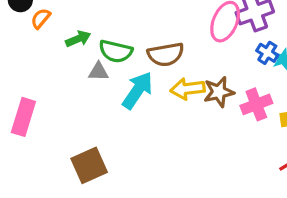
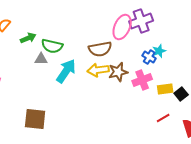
blue cross: (267, 53) -> (149, 57), moved
brown semicircle: (166, 54) -> (100, 49), moved
brown square: (89, 165) -> (35, 119), turned 30

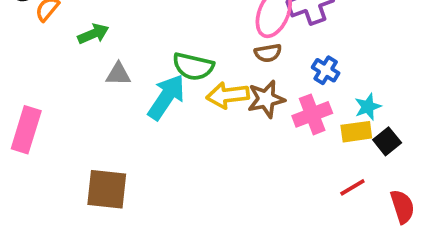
green semicircle: (52, 46) -> (193, 66), moved
brown semicircle: (100, 49) -> (268, 53), moved, size x0.6
cyan star: (159, 51) -> (368, 107), moved

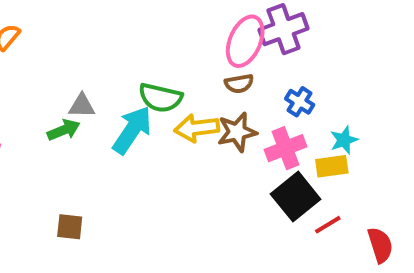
green arrow: (93, 34) -> (64, 130), moved
black square: (387, 141) -> (296, 197), moved, size x1.6
brown square: (107, 189) -> (70, 227), size x0.6

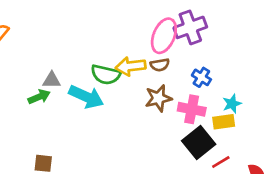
yellow arrow: (197, 128) -> (131, 66), moved
cyan arrow: (132, 130) -> (86, 97), turned 80
pink cross: (285, 148) -> (192, 109), turned 32

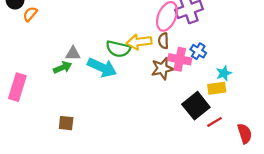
brown semicircle: (160, 65) -> (163, 41), turned 98
pink cross: (192, 109) -> (180, 59), moved

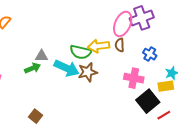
pink cross: (180, 59) -> (134, 78), moved
brown star: (162, 69) -> (88, 72), moved
brown square: (66, 123) -> (36, 116), turned 32

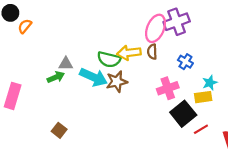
pink cross: (134, 78) -> (168, 88), turned -30

